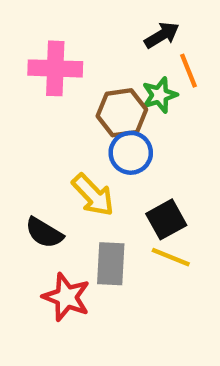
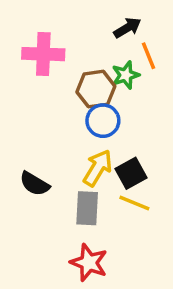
yellow arrow: (93, 195) -> (98, 168), moved, turned -105
red star: (66, 297) -> (89, 263), moved

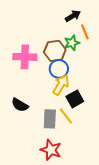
pink cross: (43, 54) -> (25, 57), moved
yellow arrow: (98, 168) -> (61, 85), moved
yellow line: (134, 203) -> (66, 116), moved, turned 30

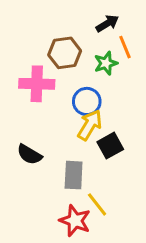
brown hexagon: (55, 51) -> (65, 53), moved
yellow line: (66, 116) -> (97, 204), moved

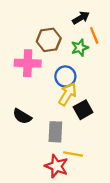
yellow line: (97, 204) -> (73, 154), turned -42

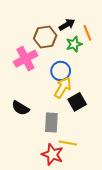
black arrow: (81, 18) -> (67, 25), moved
pink cross: (28, 63) -> (26, 59), turned -30

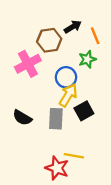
green star: (74, 44) -> (87, 59), moved
gray rectangle: (51, 122) -> (56, 119), moved

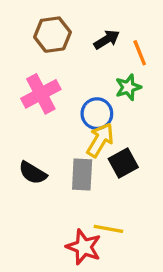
brown hexagon: (49, 40) -> (52, 35), moved

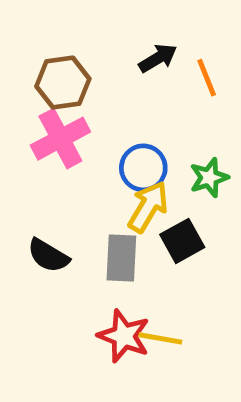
brown hexagon: (52, 35) -> (63, 83), moved
green star: (128, 87) -> (209, 178), moved
red star: (84, 247) -> (124, 336), moved

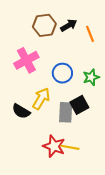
brown hexagon: (63, 83) -> (44, 25), moved
yellow arrow: (148, 207) -> (41, 99), moved
gray rectangle: (121, 258) -> (66, 112), moved

